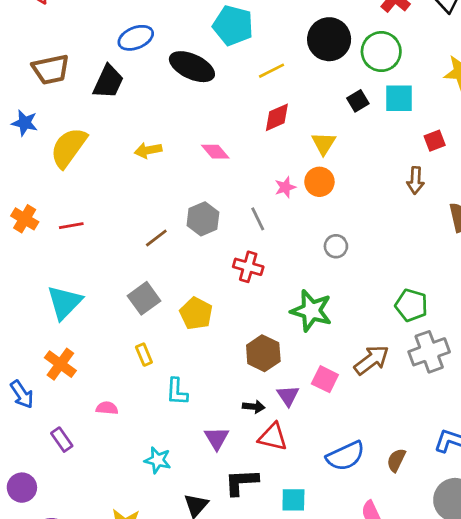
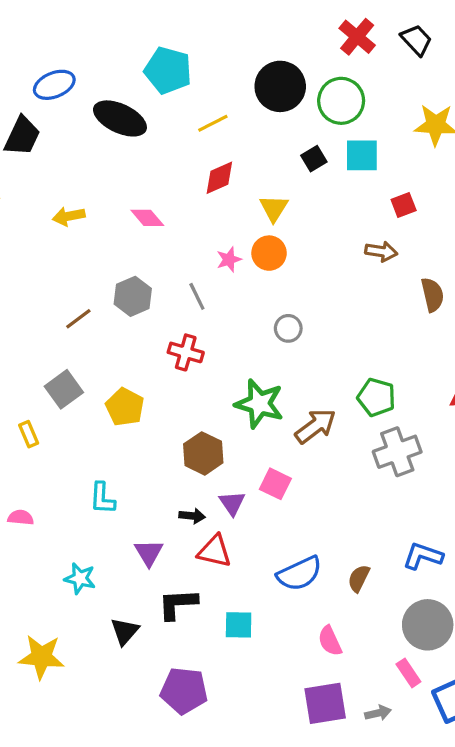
brown arrow: (415, 180) -> (381, 251), turned -84
yellow rectangle: (144, 355) -> (29, 434), moved
brown arrow: (372, 360) -> (315, 426), moved

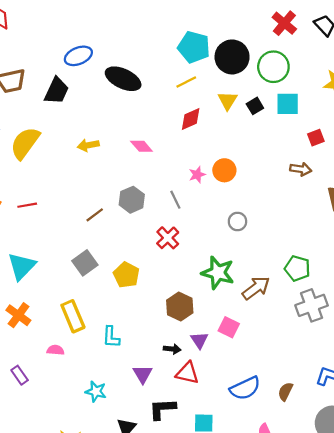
cyan pentagon: (168, 70) -> (194, 47), moved
yellow triangle: (274, 208) -> (228, 101), moved
red cross: (186, 352) -> (168, 238), turned 30
yellow rectangle: (29, 434) -> (73, 316), moved, size x1.8

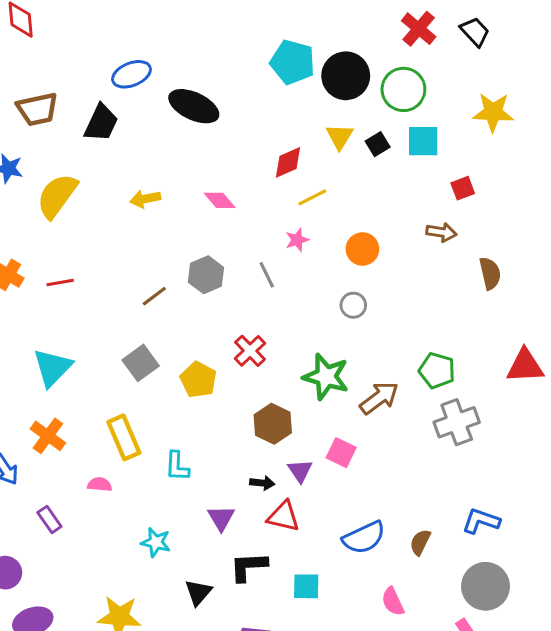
yellow line: (186, 82) -> (312, 197), moved
orange circle: (224, 170) -> (362, 249), moved
red cross: (168, 238) -> (250, 351), moved

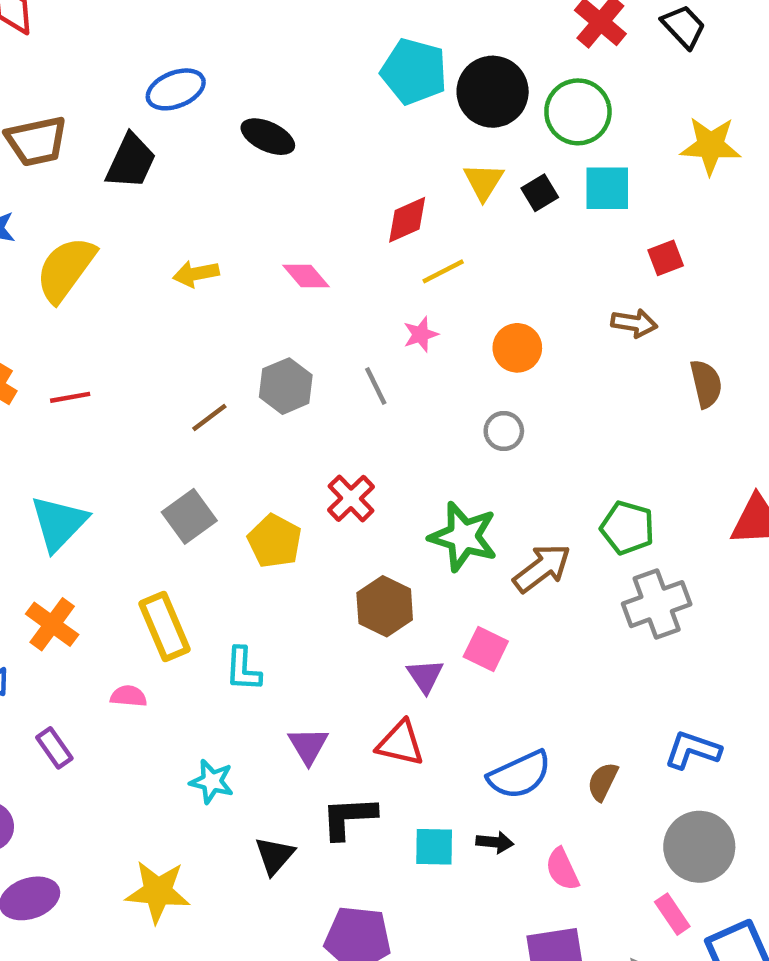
black ellipse: (194, 106) -> (268, 137), size x0.7
black arrow: (262, 483) -> (495, 842), moved

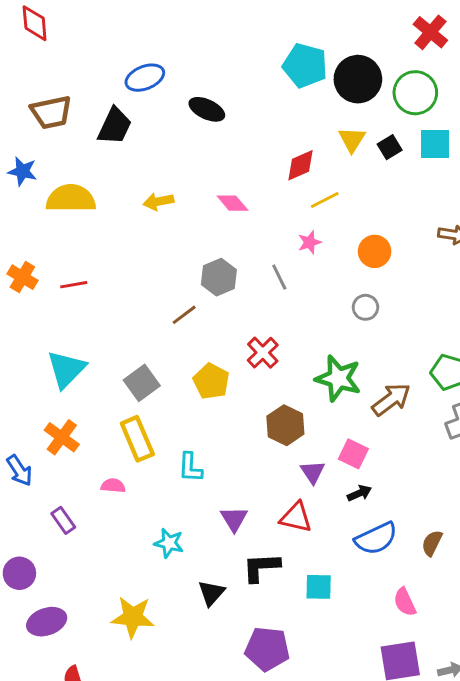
yellow semicircle: (66, 269) -> (71, 198), turned 54
brown line: (209, 418) -> (184, 315), moved
gray square: (189, 516) -> (142, 383), moved
black arrow: (495, 842) -> (359, 493), moved, turned -30

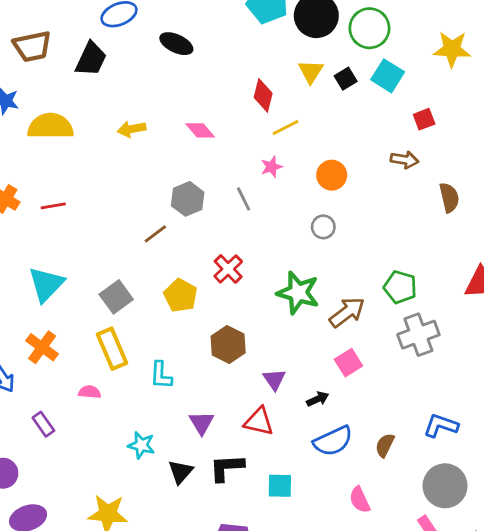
cyan square: (435, 144) -> (388, 76), turned 32
red diamond: (300, 165) -> (263, 95), turned -52
brown hexagon: (285, 425) -> (228, 344), moved
pink square: (353, 454) -> (348, 363), moved, turned 32
black triangle: (211, 593) -> (181, 472), moved

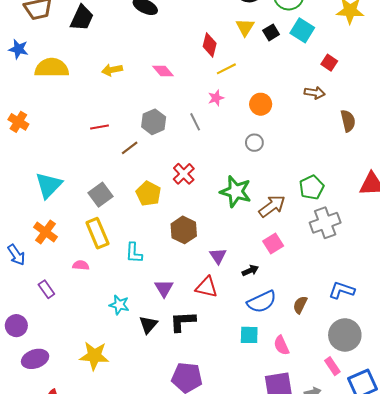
red square: (424, 119) -> (329, 63), turned -35
red line: (53, 206) -> (100, 127), moved
green pentagon: (400, 287) -> (312, 187), turned 30
cyan square: (280, 486) -> (249, 335), moved

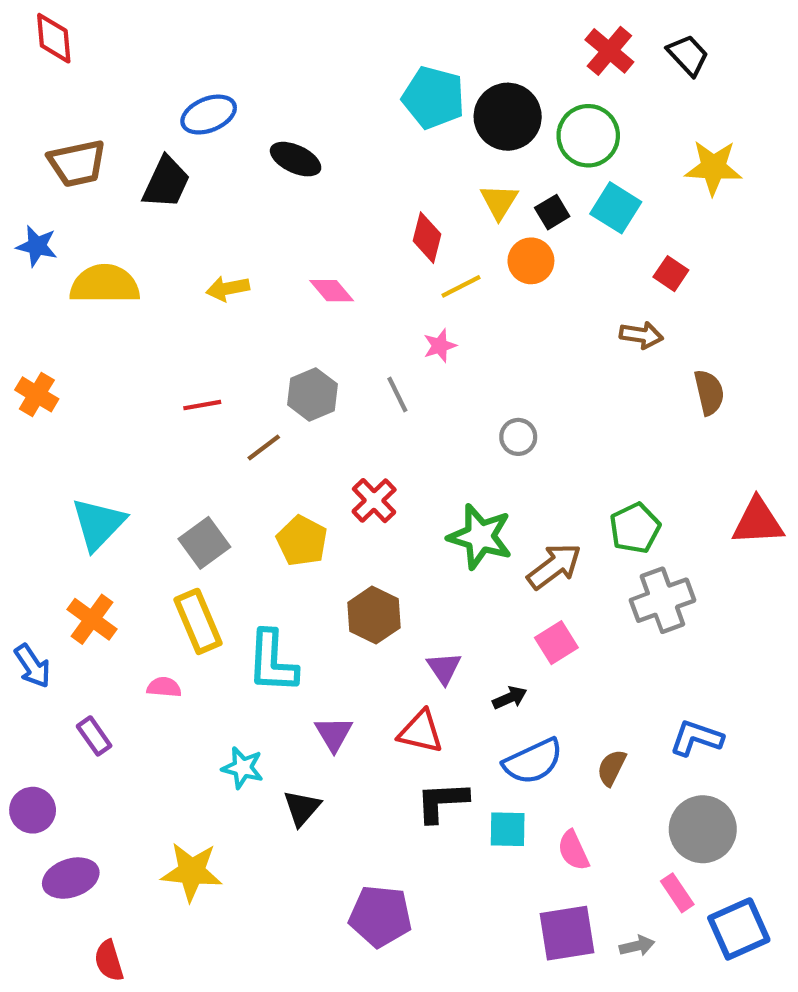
orange circle: (261, 104) -> (531, 261), moved
cyan L-shape: (134, 253) -> (272, 662), size x1.5
black L-shape: (183, 321) -> (442, 802), moved

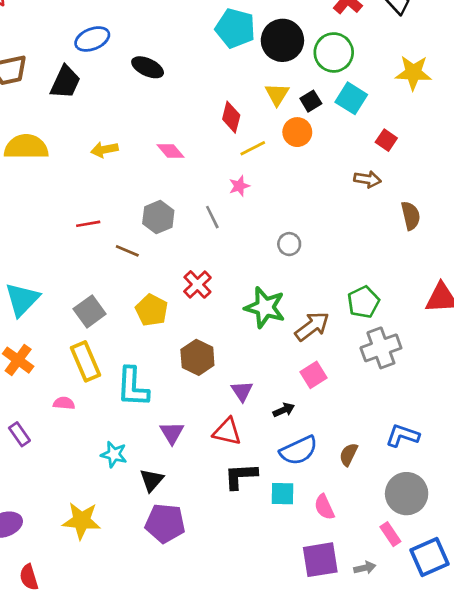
brown line: (264, 447) -> (127, 251), turned 60
purple pentagon: (380, 916) -> (165, 523), moved

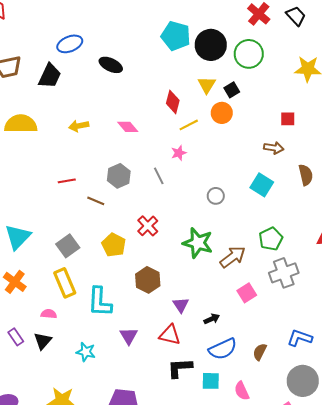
cyan square: (351, 98) -> (262, 185), moved
red square: (386, 140) -> (288, 119), turned -35
pink square: (313, 375) -> (247, 293), moved
black triangle: (152, 480) -> (43, 341), moved

